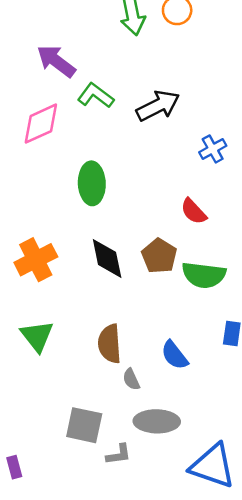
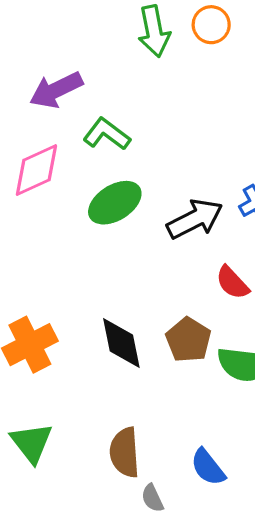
purple arrow: (56, 61) -> (56, 90), turned -63
black arrow: (158, 106) -> (195, 219), moved
green ellipse: (92, 183) -> (115, 203), moved, turned 60

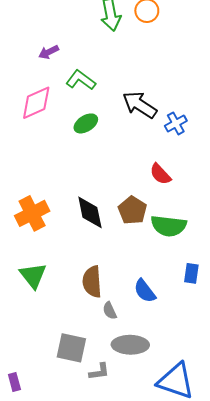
purple arrow: (56, 90) -> (49, 52), size x0.6
green ellipse: (115, 203) -> (86, 123), size x0.7
black arrow: (195, 219) -> (140, 105), moved, turned -120

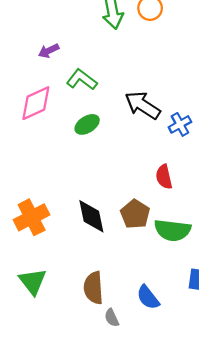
red semicircle: (160, 174) -> (164, 177), turned 30

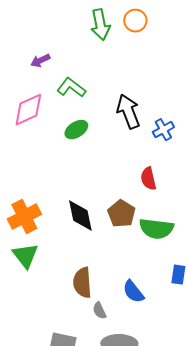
black arrow: (143, 105) -> (128, 112), turned 36
green triangle: (33, 281) -> (25, 256), moved

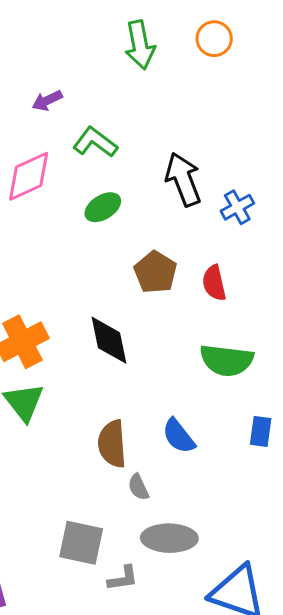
orange circle: (135, 21) -> (214, 39), moved
brown pentagon: (121, 214) -> (155, 272), moved
blue semicircle: (133, 292) -> (179, 436), moved

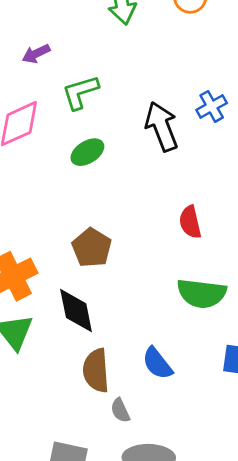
green L-shape: (95, 142) -> (80, 92), turned -54
blue cross: (237, 207) -> (212, 106), moved
brown pentagon: (155, 272) -> (92, 248), moved
black diamond: (109, 340) -> (76, 311), moved

